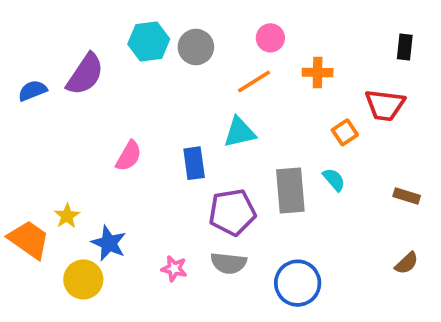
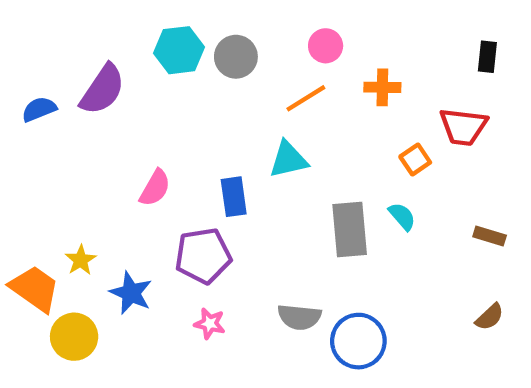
purple pentagon: (232, 212) -> (203, 256), moved
gray semicircle: (229, 263) -> (299, 317), moved
yellow circle: (83, 279) -> (74, 337), moved

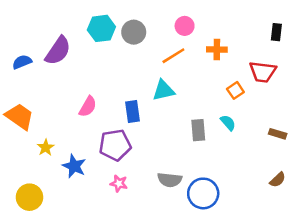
gray rectangle: (350, 229) -> (198, 130), size x0.7
orange trapezoid: (35, 289) -> (20, 116), moved
yellow circle: (74, 337) -> (29, 197), moved

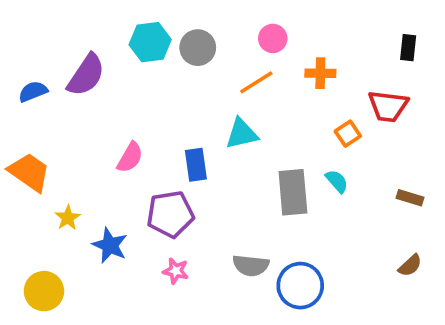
gray rectangle: (198, 130) -> (293, 192), size x1.4

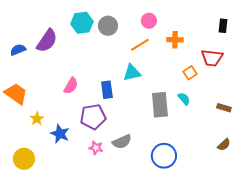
gray semicircle: (251, 265) -> (122, 142), moved, turned -30

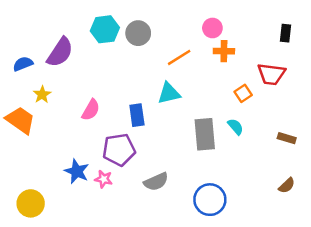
pink circle: (149, 21) -> (212, 28), moved
yellow star: (37, 119) -> (42, 95), moved
pink star: (96, 148) -> (104, 179), moved

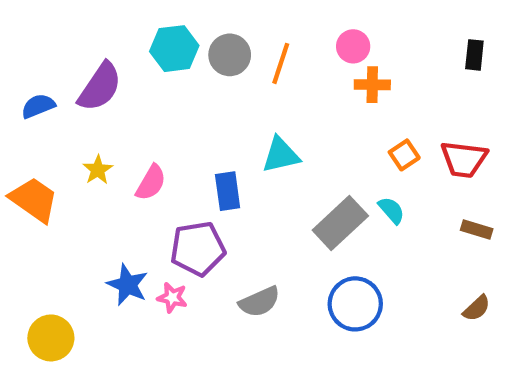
orange line: (179, 57) -> (281, 63), moved, turned -40
red trapezoid: (271, 74) -> (464, 159), moved
yellow star: (42, 95) -> (98, 170), moved
gray rectangle: (205, 134) -> (340, 223), turned 52
blue circle: (210, 200) -> (355, 304), moved

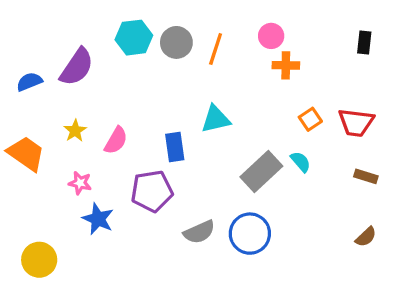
pink star: (172, 298) -> (80, 183), moved
blue circle: (355, 304) -> (250, 234), moved

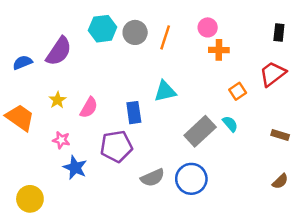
red trapezoid: (356, 123) -> (273, 74), moved, turned 136

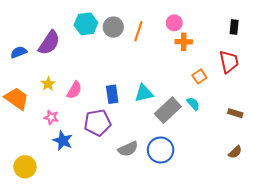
red trapezoid: (273, 74) -> (229, 62), turned 115
cyan triangle: (165, 91) -> (144, 93), moved

